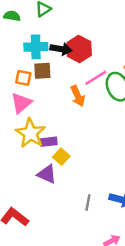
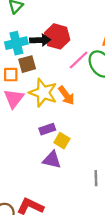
orange arrow: (78, 96) -> (66, 95), moved
yellow star: (31, 133) -> (43, 93), moved

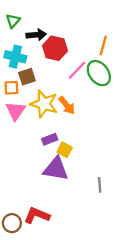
black arrow: (40, 40) -> (36, 35), moved
cyan cross: (16, 43) -> (15, 57), turned 30
purple triangle: (52, 160) -> (56, 169), size x1.4

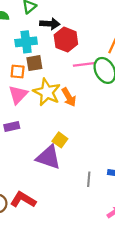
cyan cross: (15, 57) -> (26, 42), turned -30
pink line: (77, 70) -> (84, 64), turned 30
purple rectangle: (50, 139) -> (12, 127), moved

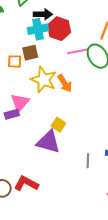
cyan cross: (26, 42) -> (38, 29), moved
pink triangle: (18, 95) -> (20, 102), moved

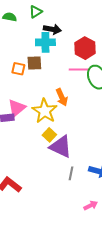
red hexagon: (59, 29) -> (85, 48), moved
yellow star: (44, 80) -> (45, 111), moved
purple triangle: (48, 142) -> (61, 147), moved

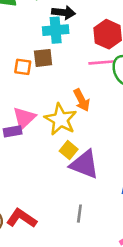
gray line: (71, 173) -> (79, 214), moved

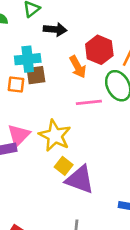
cyan cross: (56, 30) -> (28, 59), moved
pink line: (101, 62) -> (89, 102), moved
orange arrow: (82, 100) -> (78, 67), moved

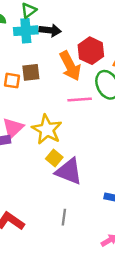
cyan cross: (28, 59) -> (26, 31), moved
orange arrow: (78, 67) -> (70, 66), size x1.4

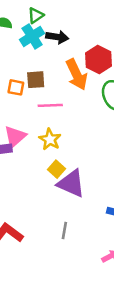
cyan cross: (26, 31) -> (32, 36), turned -30
pink line: (80, 99) -> (50, 105), moved
yellow star: (47, 130) -> (50, 139), size x0.7

